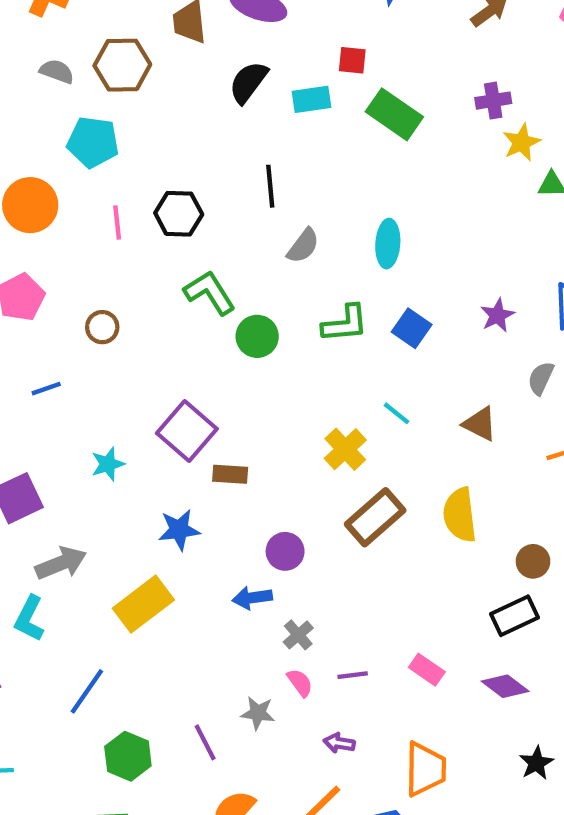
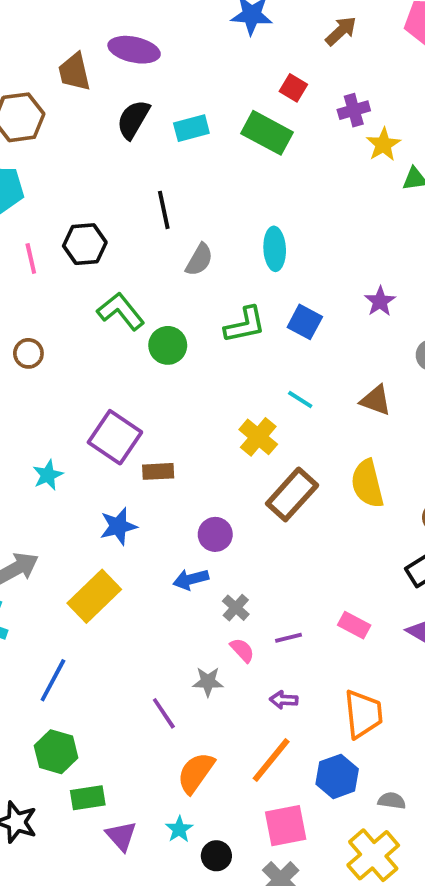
red square: (352, 60) -> (293, 88), moved, turned 32
green hexagon: (128, 756) -> (56, 752), moved

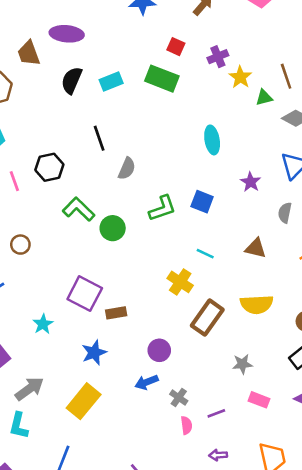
cyan ellipse: (275, 249) -> (212, 140), moved
yellow semicircle: (367, 484) -> (257, 304), turned -72
pink semicircle: (242, 650) -> (186, 425), turned 42
gray star: (208, 682) -> (242, 364), moved

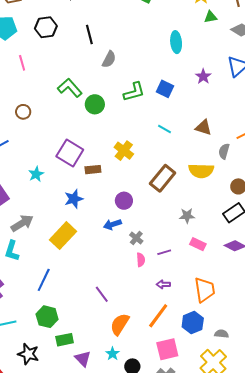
green triangle: (264, 98) -> (211, 17), moved
black hexagon: (49, 167) -> (46, 27), moved
gray semicircle: (285, 213) -> (224, 151), moved
yellow cross: (180, 282) -> (124, 151), moved

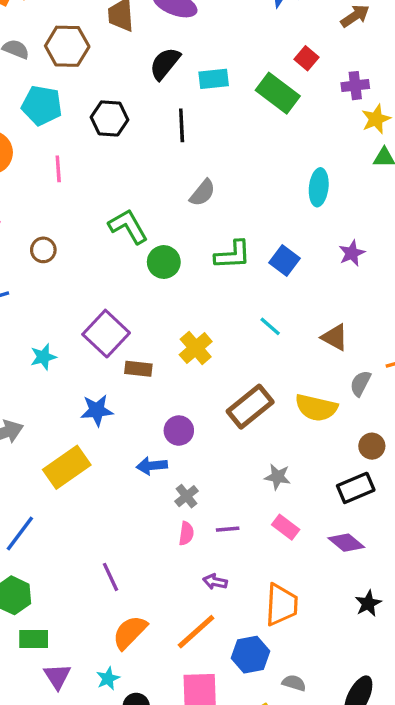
black line: (89, 35) -> (182, 125), moved

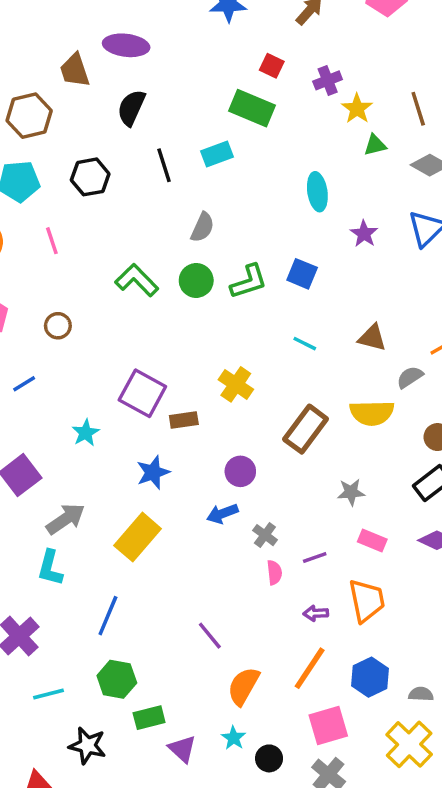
cyan rectangle: (214, 79) -> (217, 154), moved
purple star: (352, 253) -> (364, 234), moved
green circle: (164, 262) -> (196, 280), moved
gray semicircle: (360, 383) -> (410, 377), turned 44
orange trapezoid: (281, 605) -> (367, 601), moved

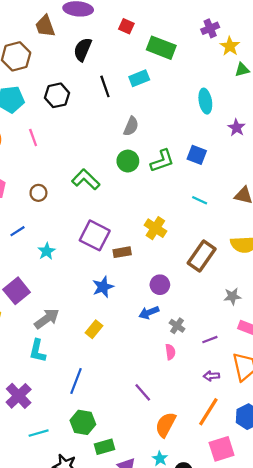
red square: (272, 66) -> (126, 26), moved
green L-shape: (137, 280) -> (86, 179), moved
cyan star: (86, 433) -> (47, 251), moved
yellow rectangle: (138, 537) -> (94, 329), size x0.6
pink semicircle: (274, 572) -> (170, 352), moved

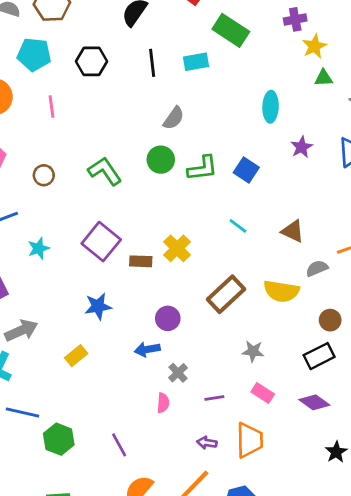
brown rectangle: (122, 252) -> (141, 261), moved
blue line: (76, 381) -> (23, 413), moved, turned 70
green hexagon: (83, 422) -> (59, 439), moved

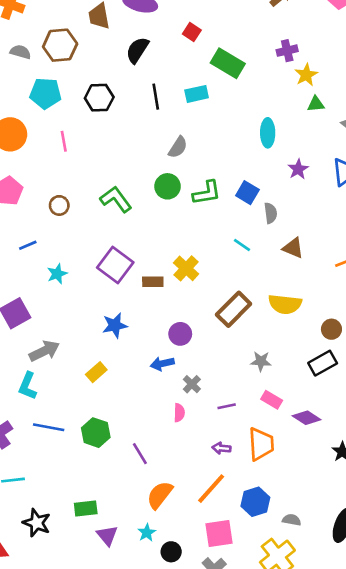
gray semicircle: (317, 268) -> (271, 213), moved, turned 108
purple diamond: (314, 402) -> (307, 418), moved
green hexagon: (59, 439) -> (96, 433), moved

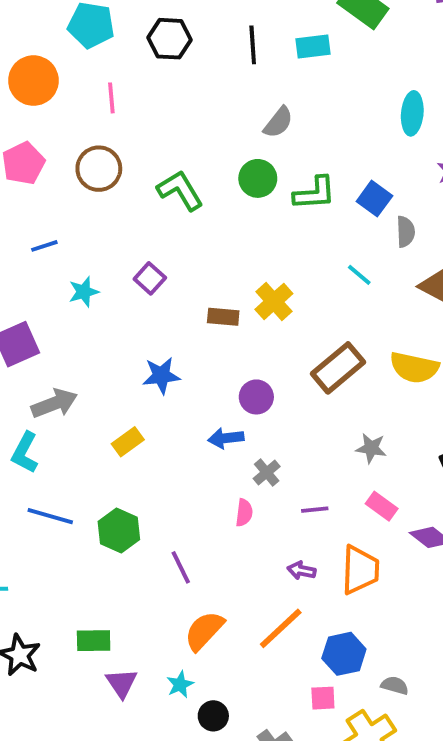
brown circle: (59, 205) -> (99, 169), moved, size x1.5
purple square: (115, 265) -> (150, 278), moved, size x0.6
pink square: (219, 533) -> (323, 698), moved, size x0.6

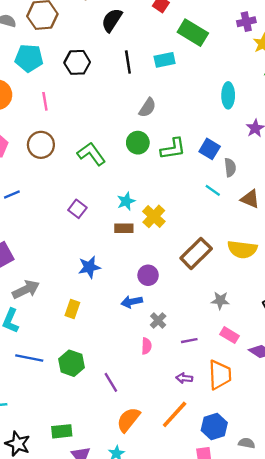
cyan line: (359, 275) -> (213, 190), moved
cyan star: (84, 292) -> (126, 201), moved
yellow rectangle: (128, 442) -> (72, 309), turned -30

